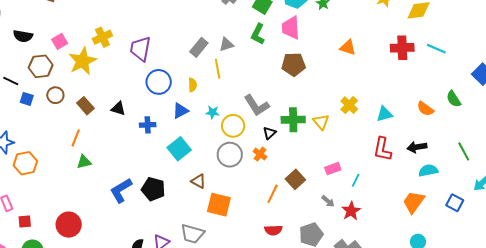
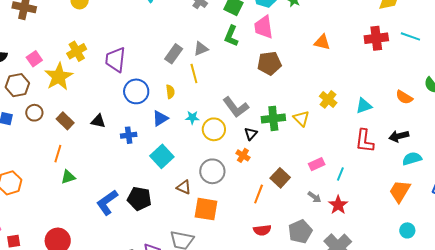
gray circle: (230, 155) -> (212, 171), moved

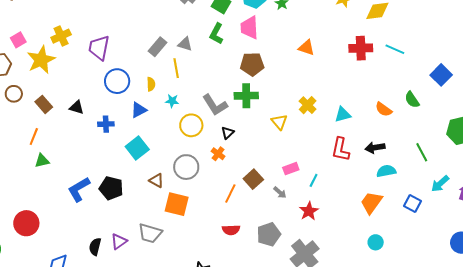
gray triangle: (201, 49) -> (185, 44), turned 35
cyan star: (192, 118) -> (172, 101), moved
green cross: (273, 118) -> (246, 96), moved
gray arrow: (314, 197) -> (280, 192), moved

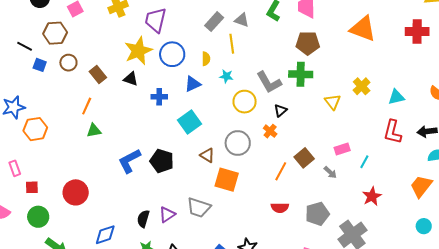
orange triangle: (306, 48) -> (363, 29), size x1.6
yellow star: (41, 60) -> (138, 51), moved
red star: (309, 211) -> (372, 196), moved

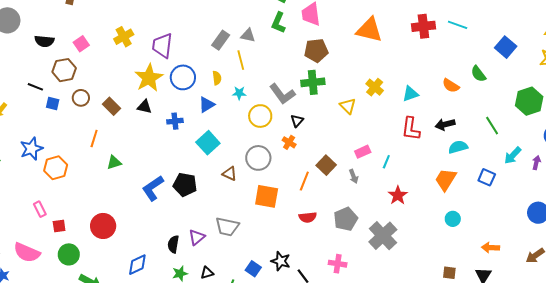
orange line: (87, 106) -> (94, 138), moved
gray arrow: (330, 172) -> (354, 176), turned 32
orange square: (227, 180) -> (267, 196), moved

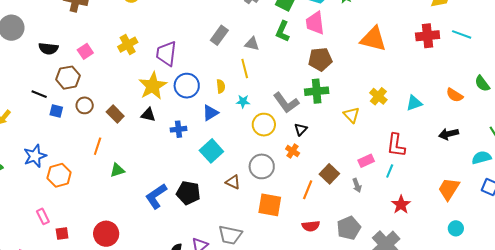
gray rectangle: (221, 40) -> (219, 35), moved
red L-shape: (411, 129) -> (396, 145), moved
cyan semicircle: (458, 147) -> (481, 158), moved

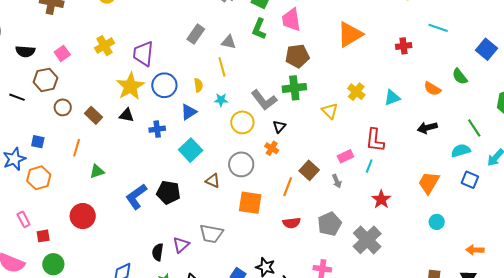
red cross: (428, 36) -> (404, 46), moved, size x0.7
orange triangle: (373, 39) -> (350, 34), turned -44
blue square: (56, 111) -> (38, 142), moved
red circle: (106, 234) -> (83, 216), moved

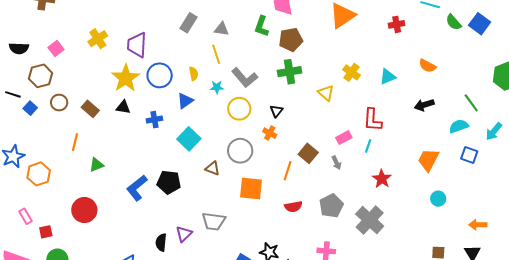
green L-shape: (259, 29) -> (262, 26), moved
green semicircle: (460, 76) -> (454, 22), moved
gray L-shape: (264, 100) -> (245, 78), moved
blue square: (38, 142) -> (30, 108), moved, turned 32

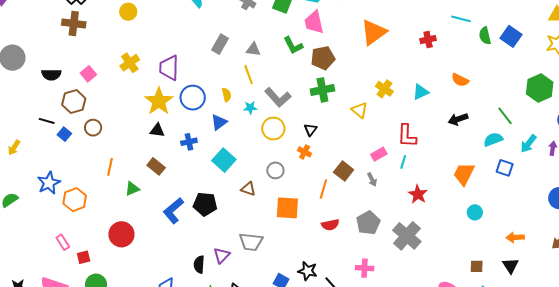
green semicircle: (454, 22) -> (485, 36), turned 30
green L-shape: (262, 26) -> (293, 45), turned -45
brown rectangle: (90, 109) -> (156, 166), moved
gray circle: (240, 151) -> (275, 170), size x0.7

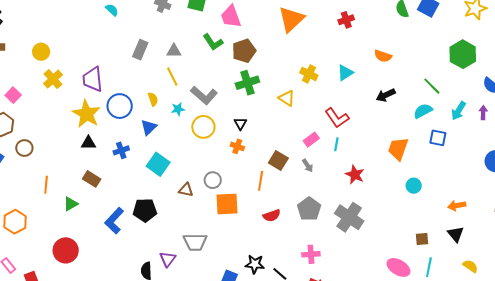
yellow circle: (128, 12) -> (41, 52), moved
red L-shape: (407, 136) -> (337, 118), turned -30
gray circle: (275, 170) -> (213, 180), moved

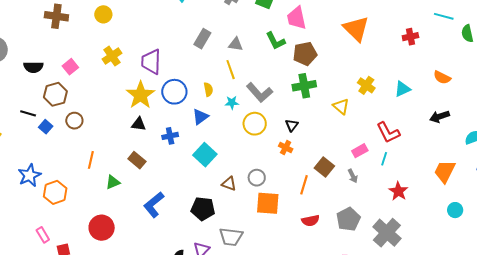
orange triangle: (291, 19) -> (356, 29), turned -40
yellow circle: (41, 52) -> (103, 14), moved
black pentagon: (145, 210) -> (203, 209), moved

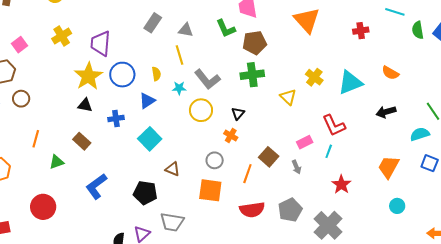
cyan triangle: (402, 89) -> (350, 83), size x1.5
gray circle: (257, 178) -> (215, 160), moved
red semicircle: (310, 221) -> (252, 210), size x1.4

